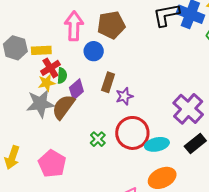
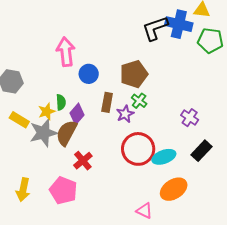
brown pentagon: (111, 25) -> (134, 74), moved
yellow rectangle: (41, 50) -> (19, 120), moved, turned 42
red cross: (50, 68) -> (83, 161), moved
purple cross: (188, 109) -> (190, 118), size x0.6
green cross: (98, 139) -> (139, 101), moved

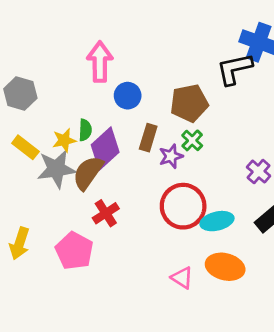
black L-shape: (155, 28) -> (234, 69), moved
purple diamond: (77, 114) -> (105, 149), size x1.4
orange ellipse: (174, 189) -> (225, 267), turned 40
pink triangle: (144, 211) -> (182, 278), moved

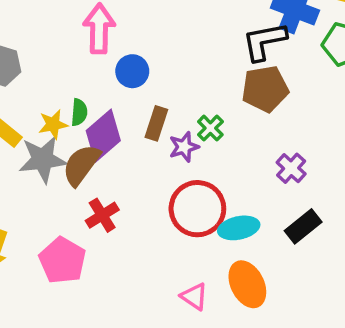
brown pentagon: (189, 103) -> (265, 89), moved
orange ellipse: (225, 267) -> (247, 284), turned 48

